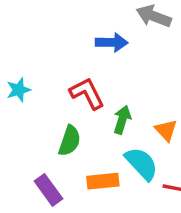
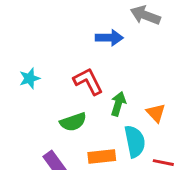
green semicircle: (70, 141) -> (73, 122), turned 52
cyan semicircle: (141, 164) -> (135, 141), turned 32

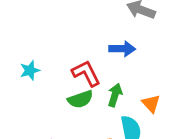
blue arrow: (109, 38) -> (122, 49), moved
green semicircle: (73, 122) -> (80, 99), moved

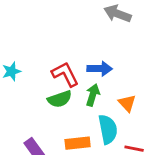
blue arrow: (122, 49) -> (100, 69), moved

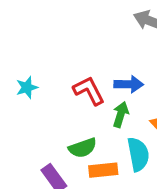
green semicircle: (60, 99) -> (83, 148), moved

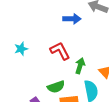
blue arrow: (129, 84) -> (72, 19), moved

